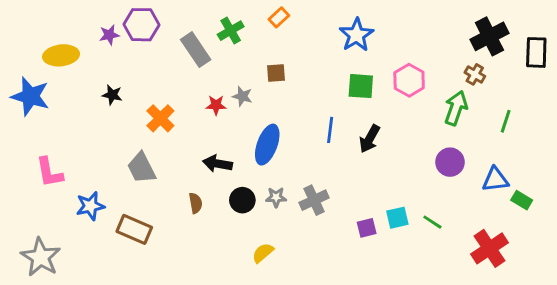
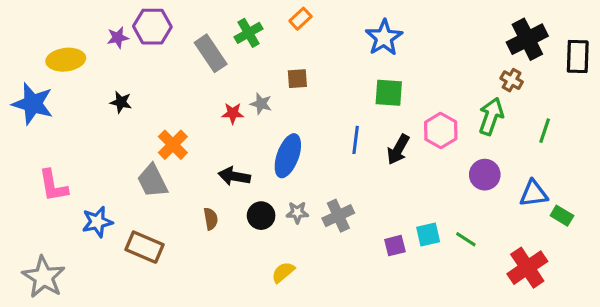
pink hexagon: (409, 80) -> (441, 131), moved
orange cross: (160, 118) -> (173, 145), moved

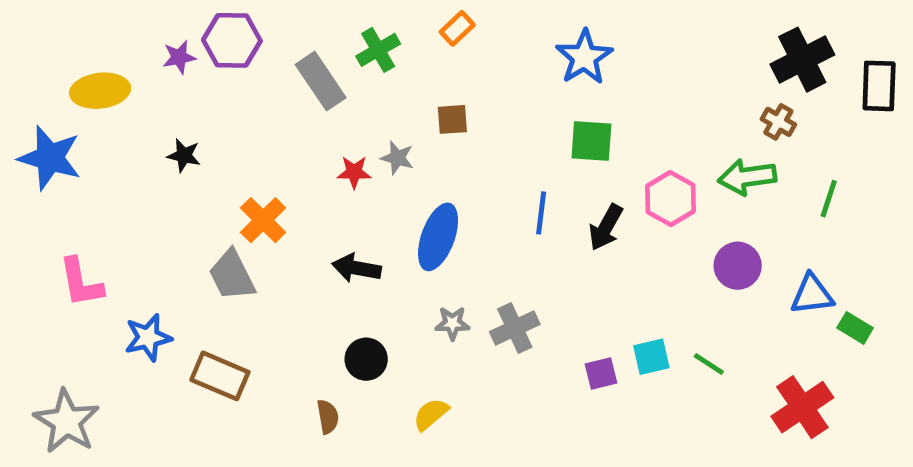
green arrow: (491, 116) -> (747, 177), turned -117
black circle: (261, 216) -> (366, 359), moved
brown semicircle: (211, 219) -> (328, 417), moved

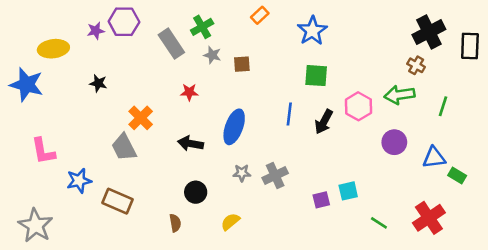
orange rectangle: (457, 28) -> (260, 15), moved
gray star: (397, 158) -> (212, 55), moved
green line: (709, 364) -> (379, 223), moved

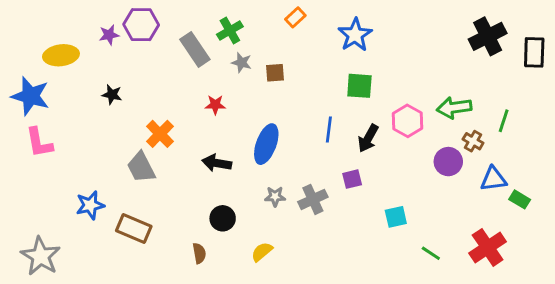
brown cross: (416, 65) -> (473, 141), moved
pink L-shape: (43, 151) -> (39, 143), moved
purple square: (321, 200) -> (352, 179), moved

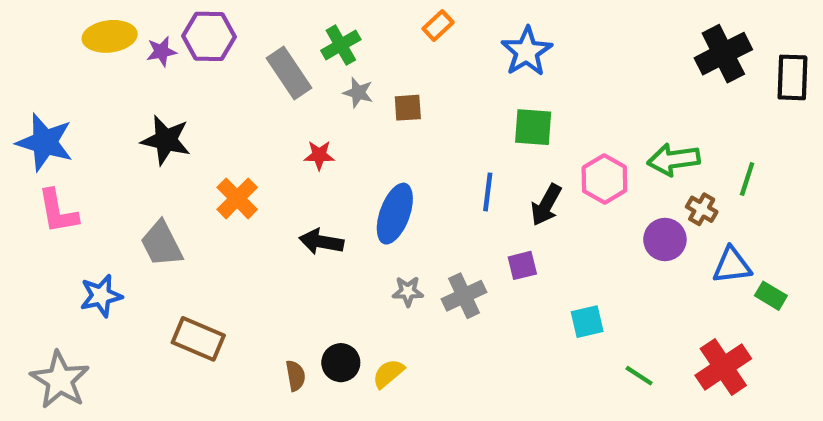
yellow ellipse: (61, 55) -> (110, 36), moved
black star: (112, 95) -> (166, 140), size x1.6
gray trapezoid: (141, 167) -> (161, 244), moved
blue star: (90, 205) -> (101, 296), moved
black circle: (223, 218) -> (341, 363), moved

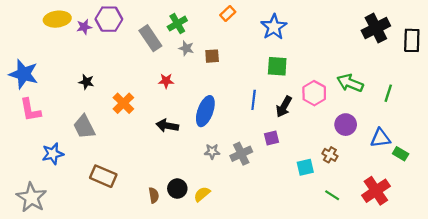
black star: (166, 140) -> (86, 82), moved, size x0.6
green arrow: (674, 160) -> (350, 83), turned 30
brown cross: (702, 209) -> (330, 155), moved

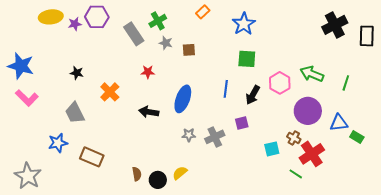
pink L-shape: (30, 110) -> (27, 98), turned -35
purple circle: (346, 125) -> (308, 111), size x1.4
blue star: (53, 154) -> (58, 143), moved
black circle: (177, 189) -> (158, 180), moved
red cross: (376, 191) -> (312, 154), moved

